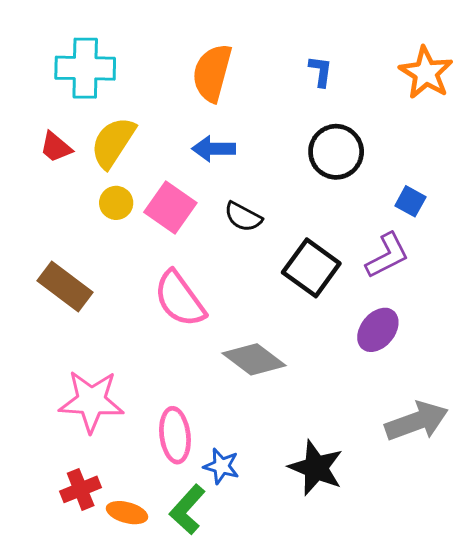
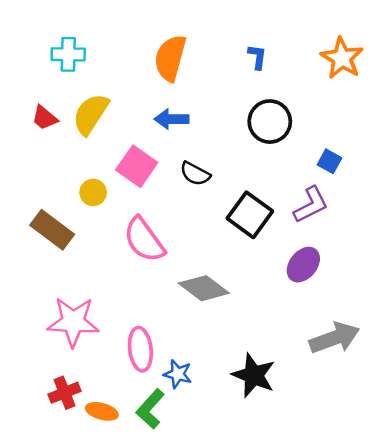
cyan cross: (85, 68) -> (68, 54), size x0.7
yellow circle: (116, 203) -> (93, 192), moved

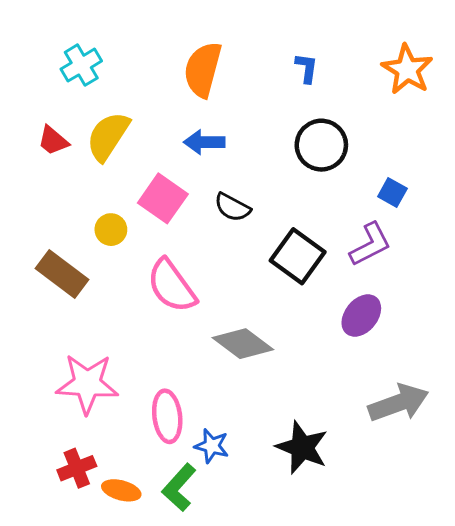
cyan cross: (68, 54) -> (81, 65), turned -32

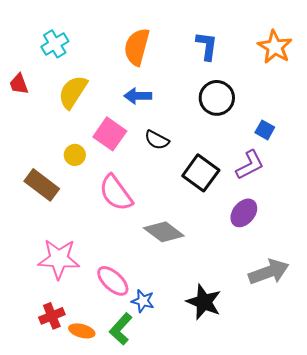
blue L-shape: (307, 68) -> (207, 46), size x1.4
red trapezoid: (53, 141) -> (19, 84), moved, turned 30
pink ellipse: (167, 416) -> (113, 281), turned -40

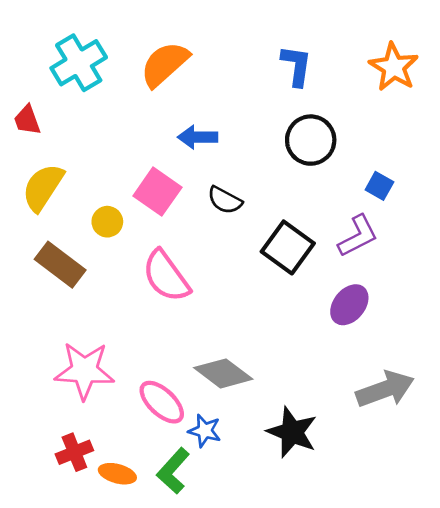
cyan cross: (55, 44) -> (79, 63), size x1.4
orange semicircle: (137, 47) -> (165, 64), moved, turned 33
yellow semicircle: (73, 92) -> (43, 187), moved
gray diamond: (164, 232) -> (223, 373), moved

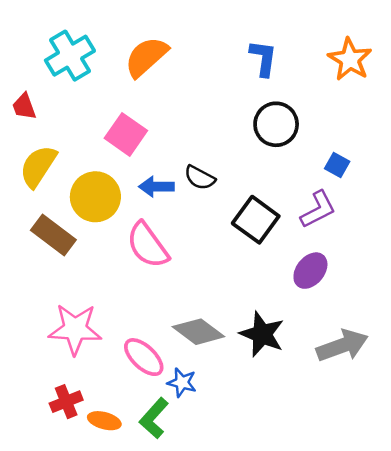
blue arrow: (198, 137) -> (156, 187), moved
pink square: (157, 192) -> (126, 134), moved
yellow circle: (107, 222) -> (95, 197), size x1.8
black star: (292, 432) -> (262, 334), moved

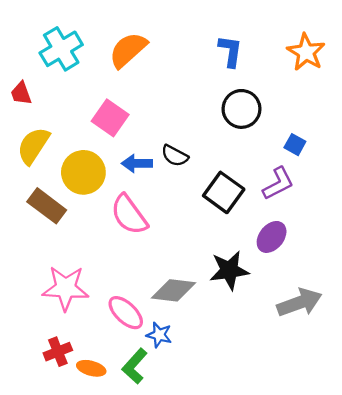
gray diamond: (198, 332) -> (174, 290), turned -30
black star: (262, 334) -> (229, 270), moved, turned -30

